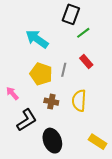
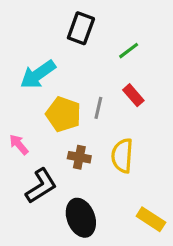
black rectangle: (71, 14) -> (81, 28), moved
cyan arrow: (37, 39) -> (38, 74), moved, turned -70

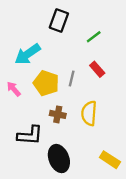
pink arrow: (19, 144) -> (14, 89), moved
black L-shape: (41, 186) -> (30, 135), turned 36

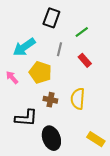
gray line: (72, 78) -> (60, 49), moved

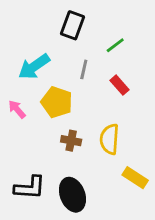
black L-shape: (26, 118) -> (30, 188), moved
yellow rectangle: (96, 139) -> (135, 178), moved

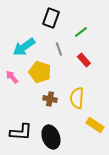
gray line: (84, 69) -> (59, 49), turned -32

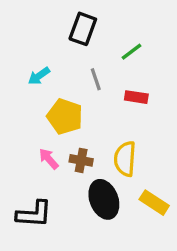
cyan arrow: (24, 47) -> (39, 76), size x0.6
red rectangle: (84, 60) -> (136, 97), turned -40
pink arrow: (12, 77) -> (49, 159), moved
black ellipse: (51, 137) -> (104, 199), moved

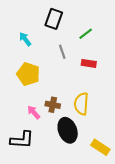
cyan arrow: (39, 76) -> (25, 39), moved, turned 88
yellow pentagon: (65, 117) -> (28, 74), moved
pink arrow: (49, 159) -> (34, 112), moved
yellow rectangle: (154, 203) -> (100, 147), moved

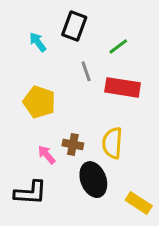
cyan arrow: (25, 39) -> (38, 42), moved
red rectangle: (89, 63) -> (123, 87), size x1.6

